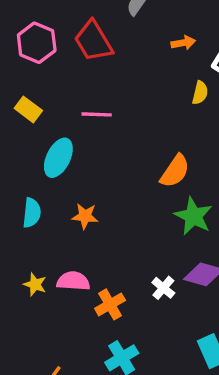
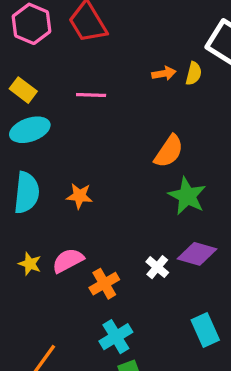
orange arrow: (183, 43) -> (164, 73), moved
cyan ellipse: (58, 158) -> (30, 130), moved, turned 45
cyan semicircle: (32, 213) -> (27, 193), size x1.4
pink semicircle: (73, 281) -> (68, 260), turned -32

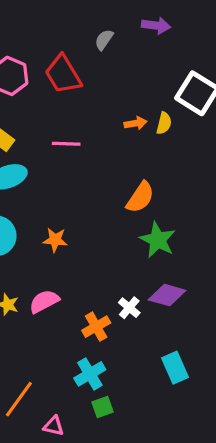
orange cross: (104, 284) -> (96, 327), moved

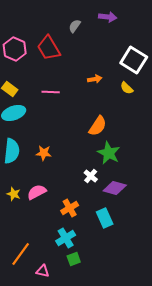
yellow semicircle: (164, 123) -> (127, 88), moved, turned 120
white cross: (129, 308) -> (91, 176), moved
cyan rectangle: (175, 368) -> (105, 218), moved

